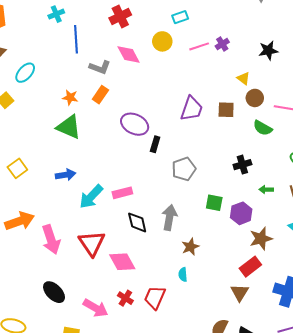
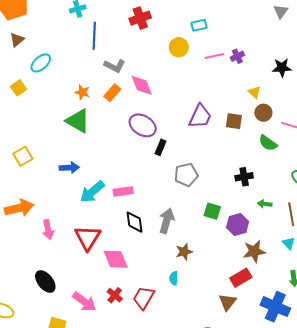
pink diamond: (129, 55) -> (142, 85), moved
pink arrow: (51, 240) -> (48, 230), size x0.7

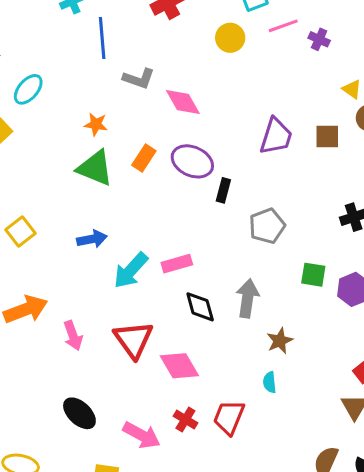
pink line: (214, 56) -> (283, 26), moved
purple cross: (237, 56) -> (319, 39), turned -32
orange rectangle: (112, 93) -> (144, 158), moved

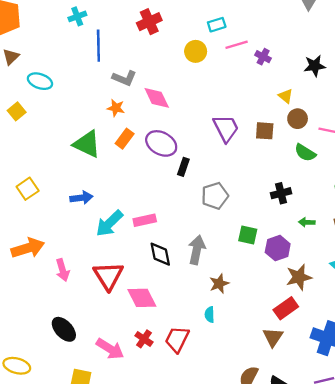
cyan ellipse: (28, 89) -> (40, 81), turned 65
orange star: (96, 124) -> (116, 108), moved
purple trapezoid: (276, 136) -> (226, 128), turned -48

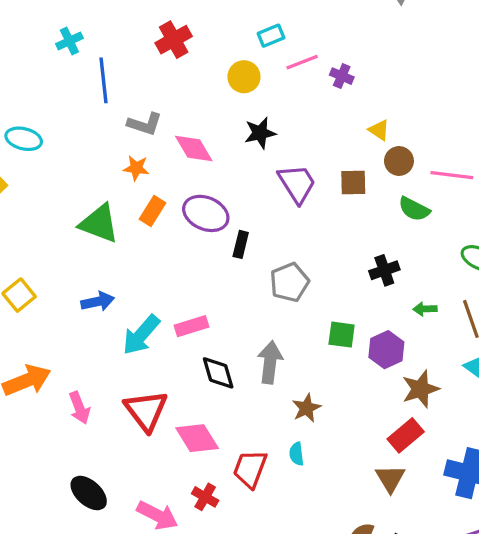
black star: (315, 66) -> (260, 133), moved
red trapezoid: (177, 339) -> (250, 469), moved

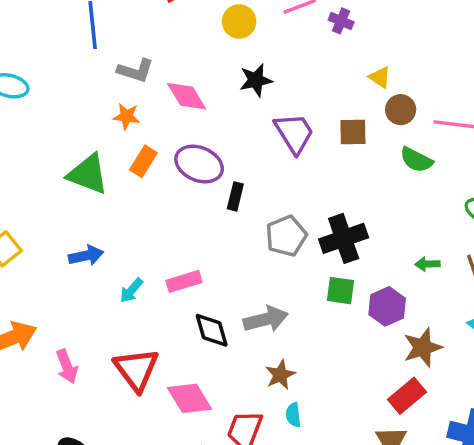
black cross: (384, 270) -> (344, 238), moved, size x1.5
cyan arrow: (141, 335) -> (131, 290), size x0.6
gray arrow: (270, 362) -> (266, 319), turned 69
brown star: (306, 408) -> (280, 375), moved

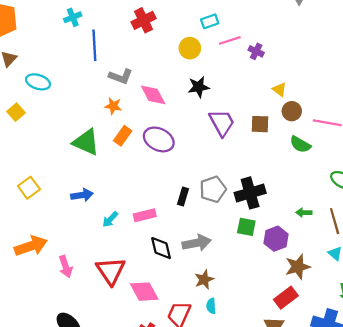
black rectangle: (235, 196) -> (183, 196), moved

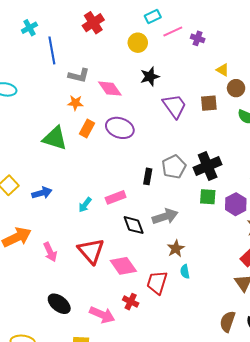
blue arrow: (82, 195) -> (42, 193), moved

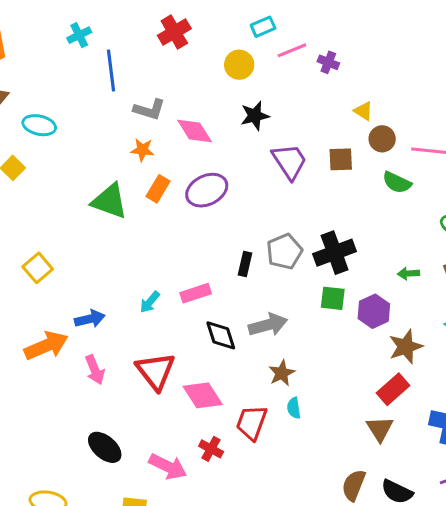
purple ellipse: (120, 128) -> (207, 190), turned -48
blue arrow: (42, 193) -> (90, 319), moved

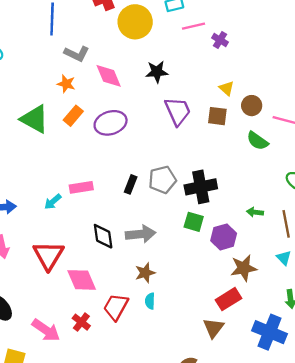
yellow circle: (239, 65) -> (135, 22), moved, size x1.5
yellow triangle: (363, 111) -> (226, 88), moved
pink rectangle: (196, 293) -> (81, 187), moved

